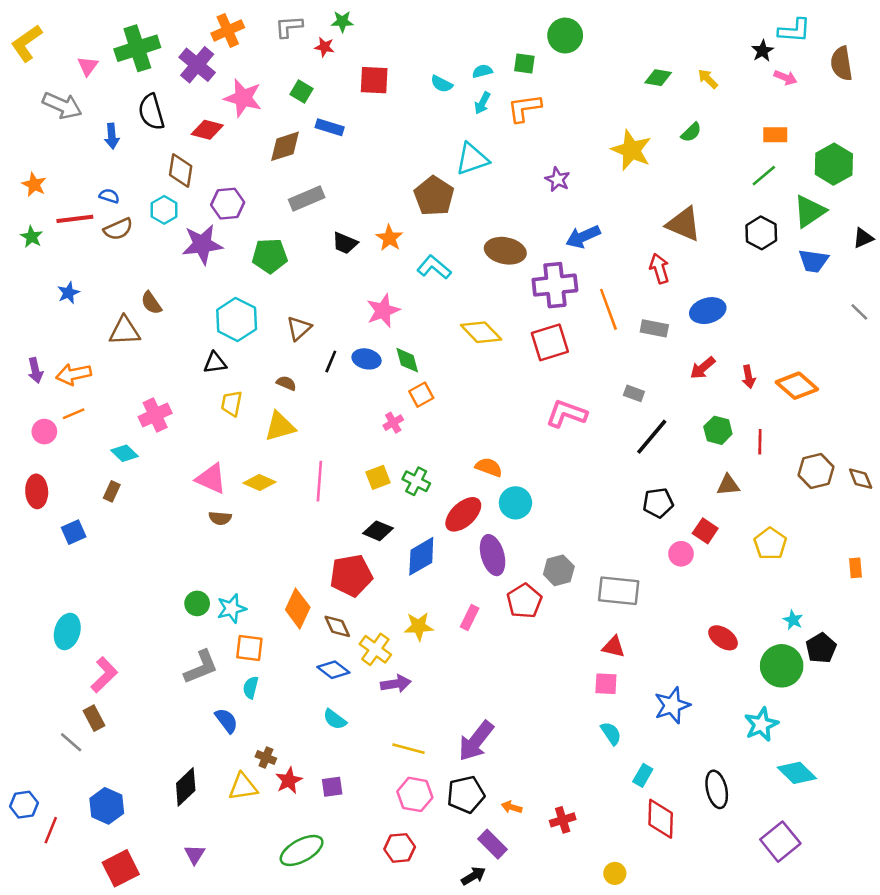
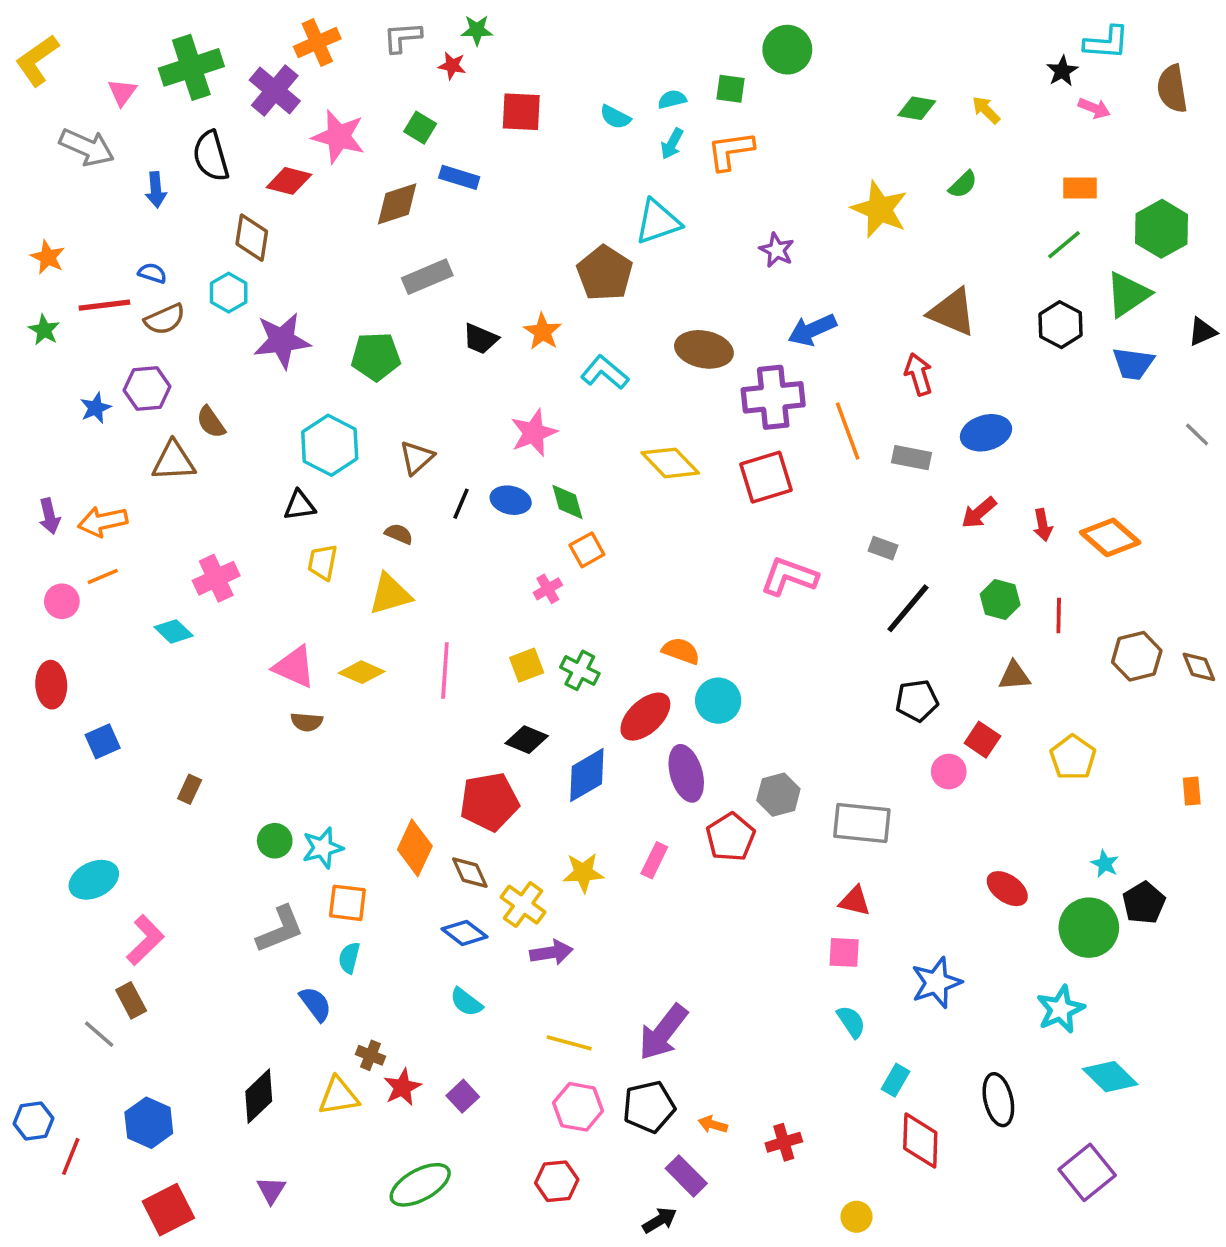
purple hexagon: (228, 204) -> (147, 388), moved
brown rectangle: (112, 491) -> (190, 789), moved
cyan ellipse: (67, 631) -> (94, 880), turned 48
purple square: (332, 787) -> (463, 1096), turned -35

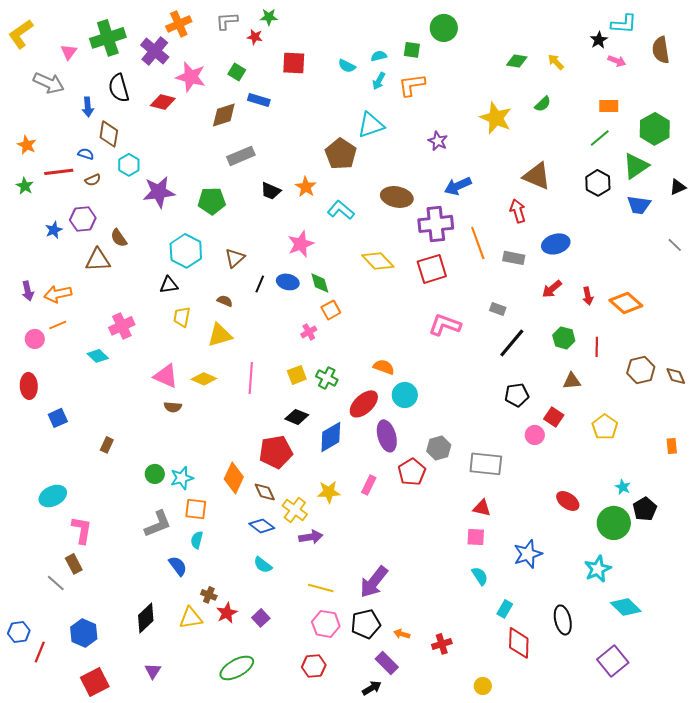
brown diamond: (252, 238) -> (109, 134), moved
brown semicircle: (165, 319) -> (93, 180), size x0.7
pink L-shape: (145, 940) -> (82, 530), turned -36

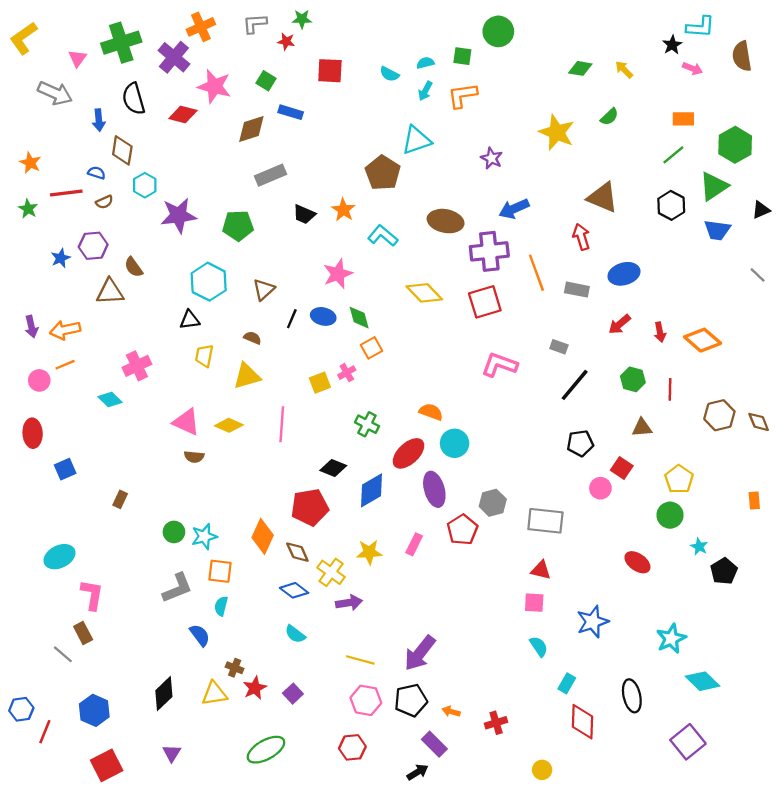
yellow square: (297, 375) -> (320, 383), moved
green circle: (614, 523) -> (670, 515), moved, size x0.7

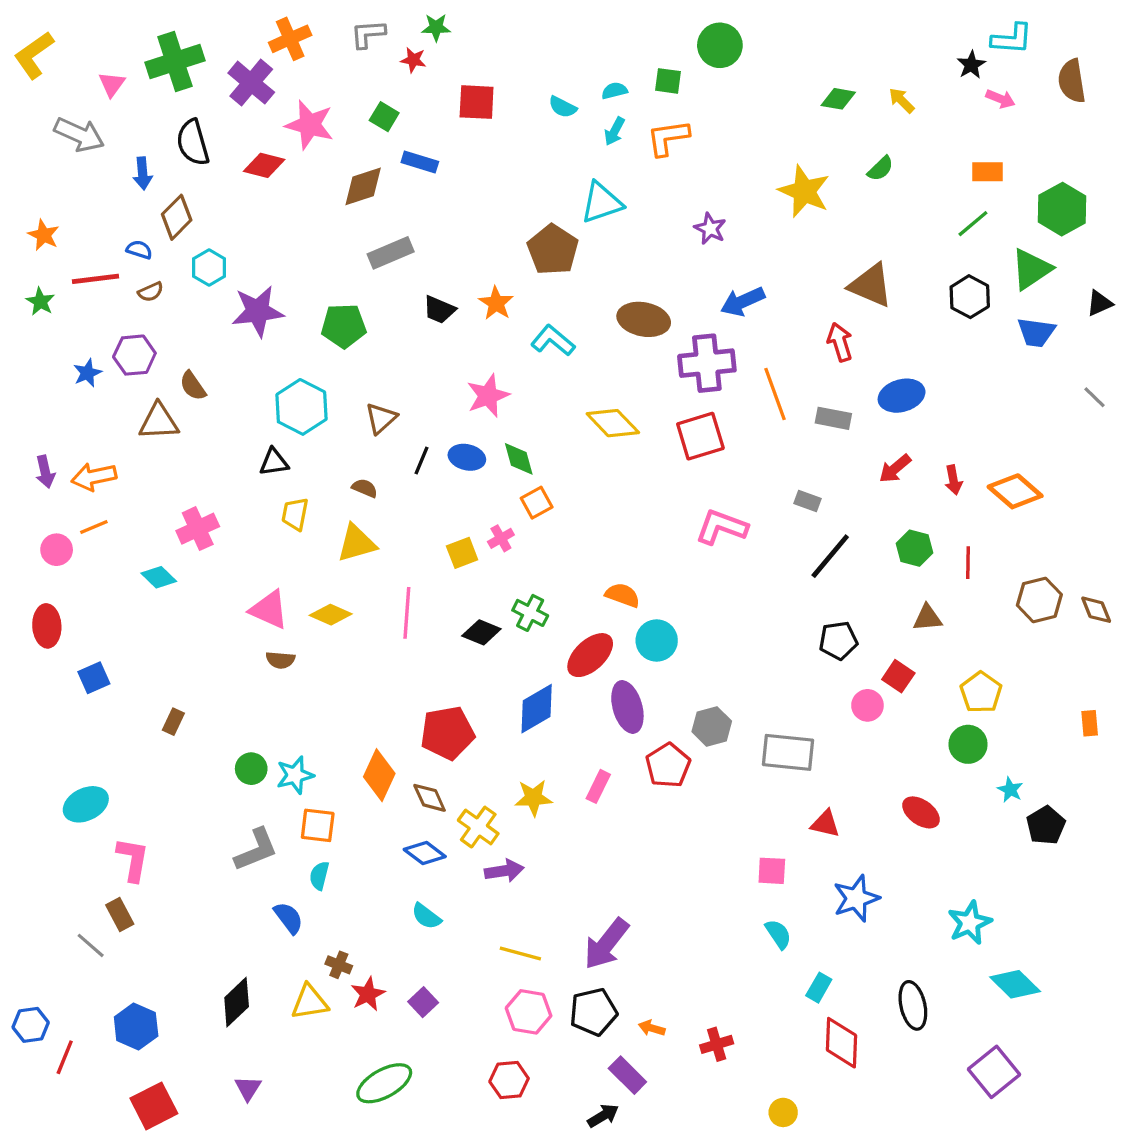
brown diamond: (122, 150) -> (177, 217), turned 36
black diamond: (333, 468) -> (481, 632), moved
red triangle: (541, 570) -> (825, 824), moved

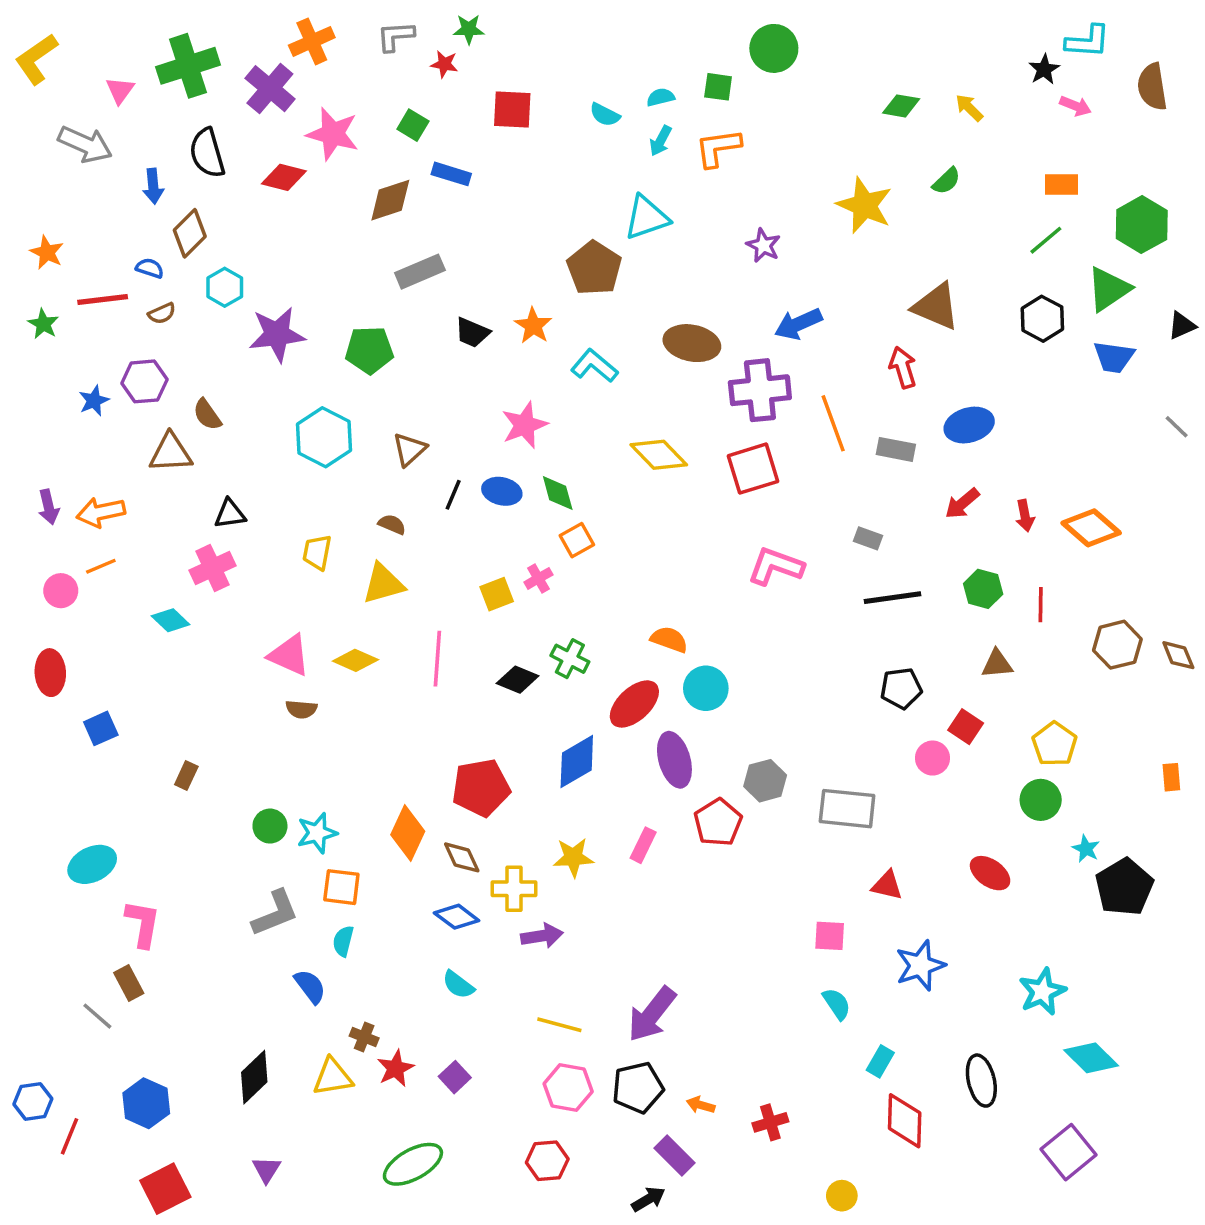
black triangle: (274, 462) -> (230, 514), moved
black line: (830, 556) -> (892, 598), turned 42
black pentagon: (1046, 825) -> (1124, 887), size x1.4
yellow cross: (478, 827) -> (514, 889), turned -36

